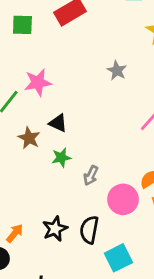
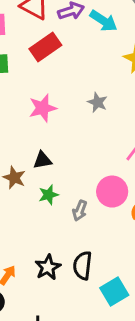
pink star: (38, 82) -> (43, 108), moved
black triangle: (58, 123) -> (42, 160), turned -30
pink circle: (123, 199) -> (112, 192), moved

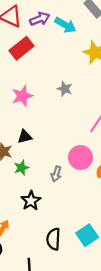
green star: (49, 195) -> (21, 168), moved
black semicircle: (83, 266) -> (53, 239), moved
black star: (48, 267) -> (31, 201), moved

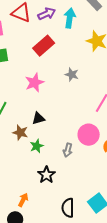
cyan arrow: (65, 25) -> (70, 18), turned -108
red rectangle: (21, 48) -> (44, 46), moved

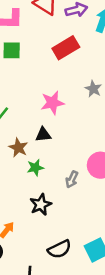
pink star: (35, 83) -> (52, 103), moved
black semicircle: (68, 208) -> (59, 249), turned -126

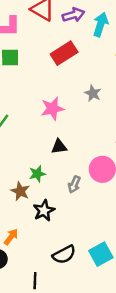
black triangle: (43, 135) -> (59, 147), moved
brown star: (18, 148) -> (20, 191), moved

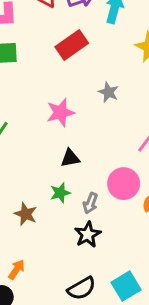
green star: (37, 174) -> (60, 193), moved
black star: (44, 211) -> (88, 235), moved

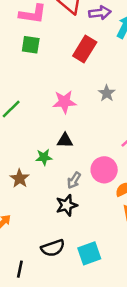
red rectangle: (72, 45) -> (85, 49), turned -35
green star: (60, 193) -> (44, 157), moved

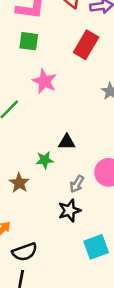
pink star: (64, 102) -> (44, 81), moved, turned 30
black semicircle: (53, 248) -> (25, 252), moved
cyan square: (89, 253) -> (96, 247), moved

